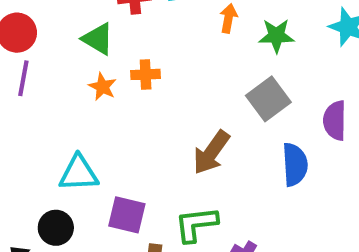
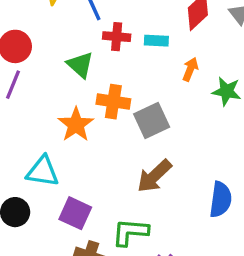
orange cross: (146, 74) -> (113, 102), size x1.4
orange star: (102, 87) -> (76, 125), moved, size x1.5
gray square: (268, 99) -> (152, 121), moved

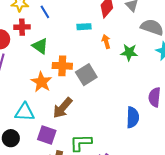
red cross: (117, 37) -> (22, 27), moved
orange arrow: (190, 69) -> (106, 42), turned -32
brown arrow: (154, 176) -> (63, 108), moved

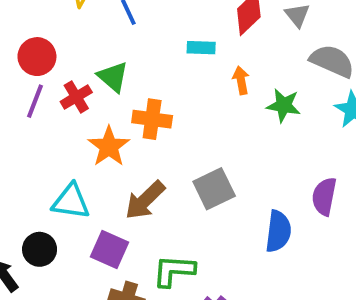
red cross: (22, 27) -> (76, 97), moved, turned -35
gray square: (86, 75) -> (214, 189), moved

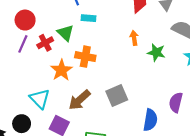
cyan rectangle: (201, 48) -> (88, 18), moved
cyan triangle: (71, 202) -> (40, 99), turned 35

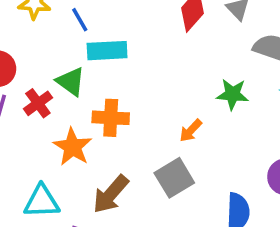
cyan rectangle: (88, 18) -> (107, 51), size x1.5
orange arrow: (134, 38) -> (191, 131), moved, turned -120
cyan triangle: (40, 99) -> (42, 201), turned -40

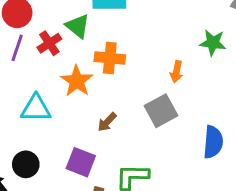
orange arrow: (191, 131) -> (176, 72), turned -35
brown arrow: (111, 194) -> (107, 122), size x0.6
cyan triangle: (42, 201) -> (36, 108), moved

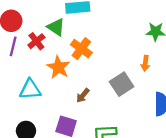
orange cross: (110, 58) -> (81, 49), turned 35
orange arrow: (176, 72) -> (145, 63), moved

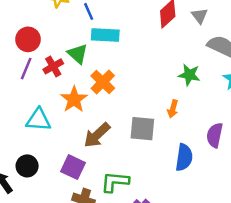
gray square: (122, 84) -> (142, 129), turned 30
brown arrow: (83, 95) -> (97, 135), size x1.6

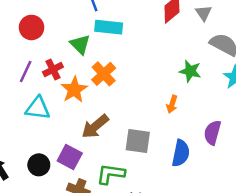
red cross: (53, 66) -> (53, 69), moved
purple line: (26, 69) -> (26, 71), moved
gray square: (142, 129) -> (138, 141), moved
black circle: (27, 166) -> (39, 165), moved

